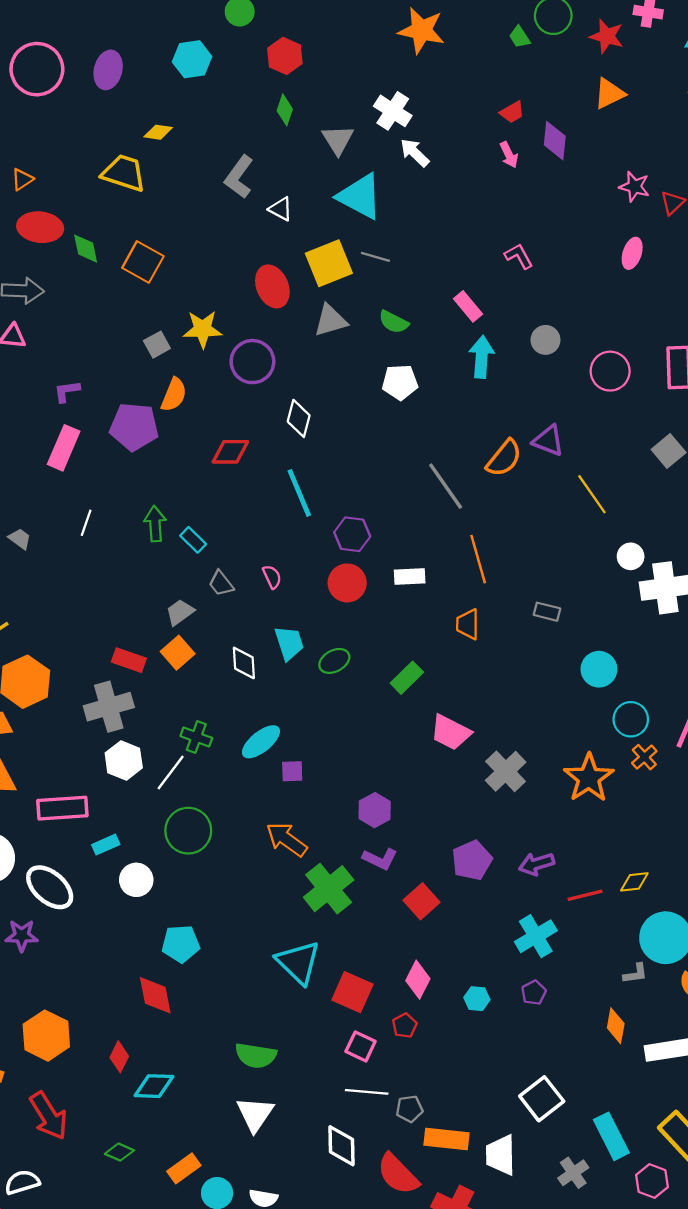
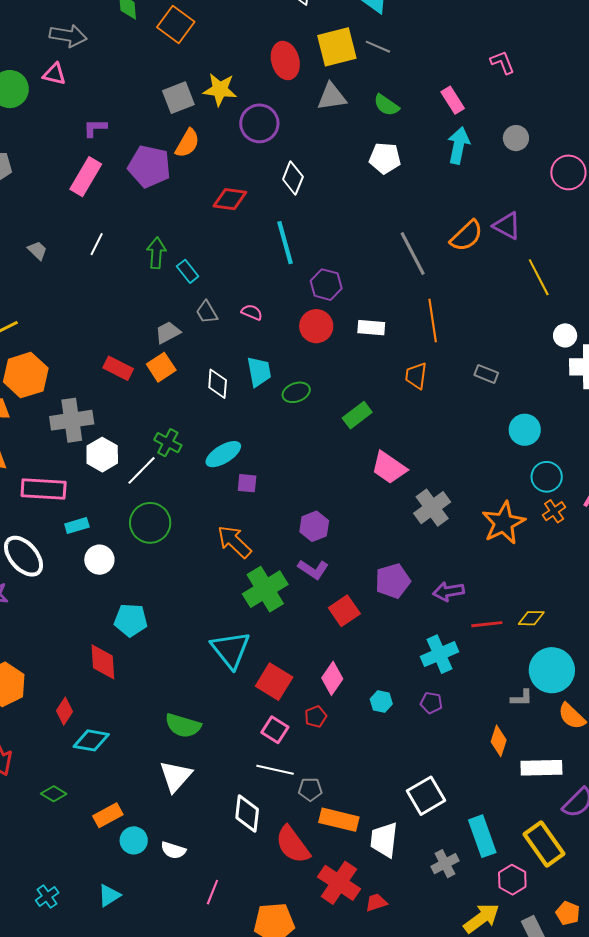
gray square: (157, 345) -> (178, 98), size x1.4
pink semicircle: (272, 577) -> (252, 312), turned -50
gray cross: (109, 707) -> (72, 420), moved
purple pentagon: (534, 993) -> (431, 703), turned 30

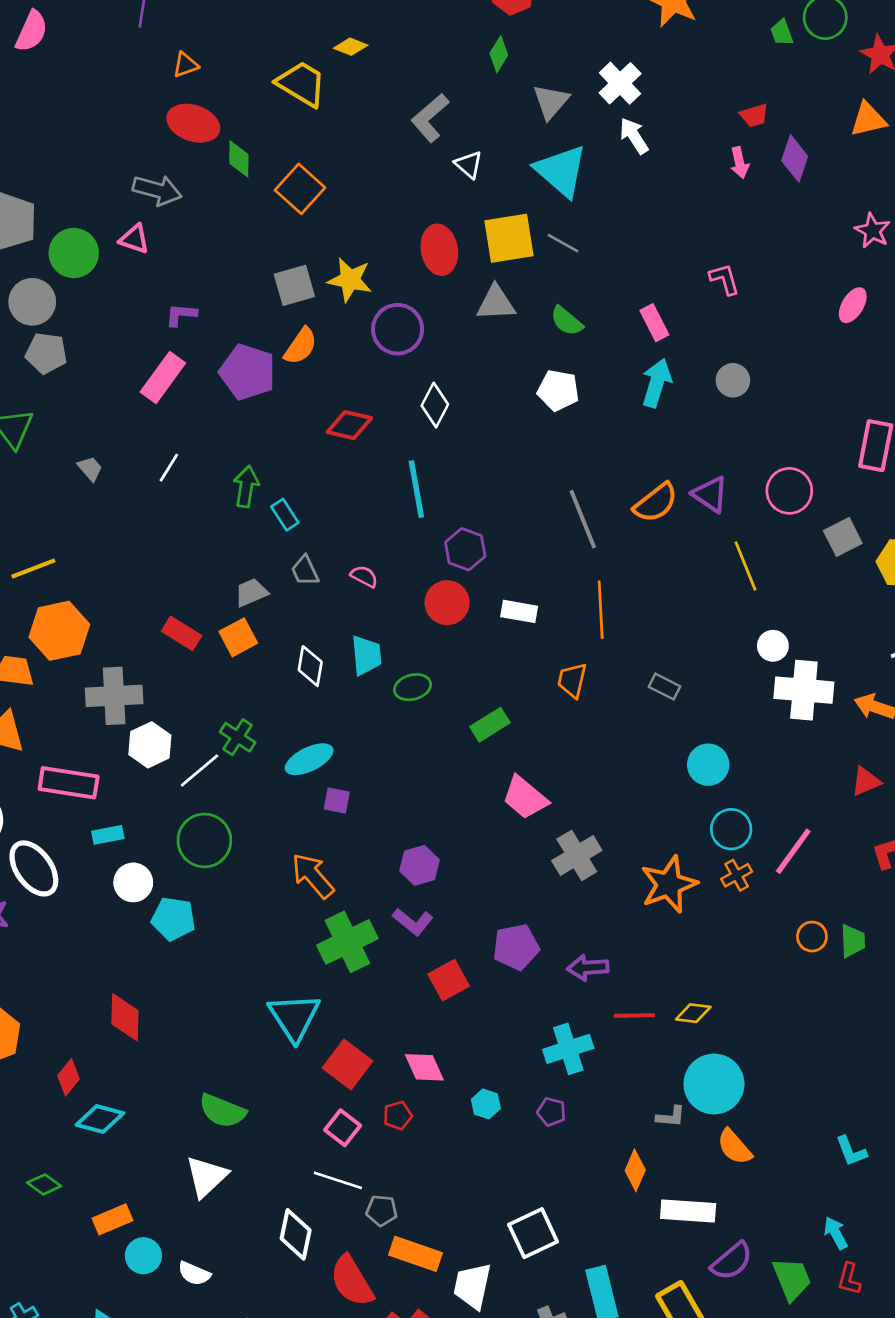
pink circle: (568, 172) -> (789, 491), moved
cyan pentagon: (131, 620) -> (173, 919), moved
pink diamond: (332, 678) -> (424, 1067), turned -64

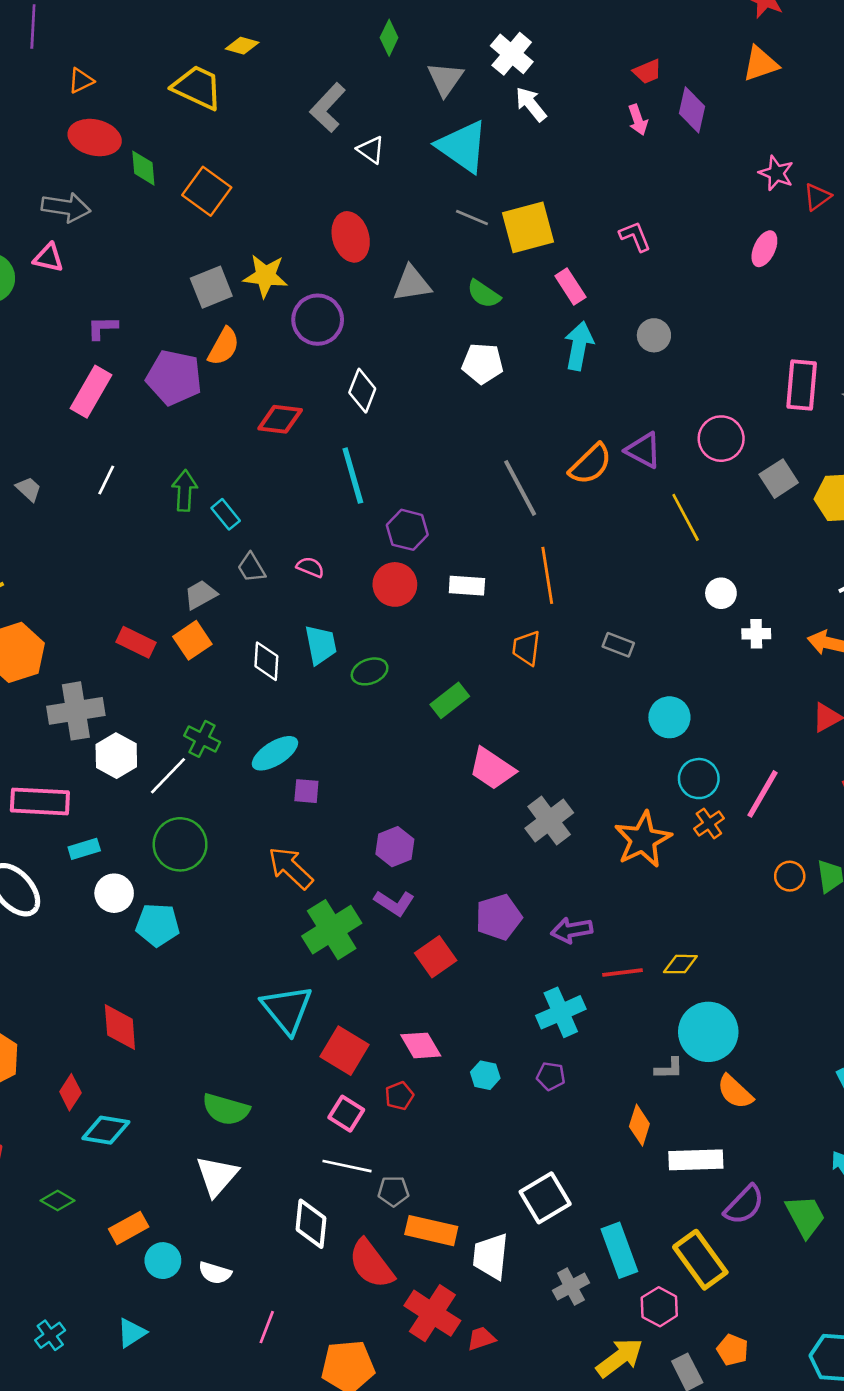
yellow square: (509, 238) -> (528, 227), moved
white cross: (804, 690) -> (756, 634), size x0.5

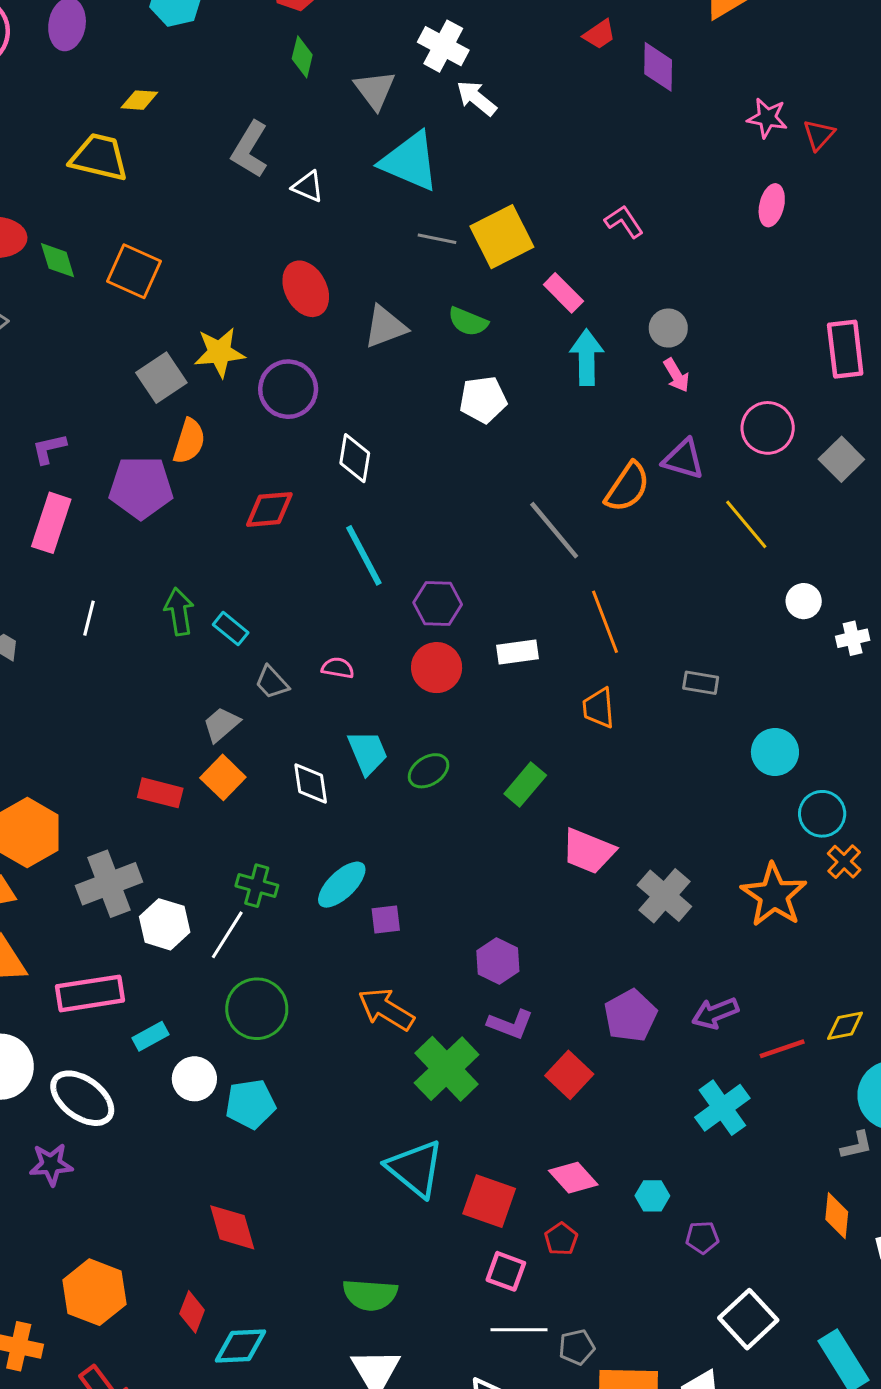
pink arrow: (638, 120) -> (676, 375), moved
purple pentagon: (551, 1076) -> (702, 1237), moved

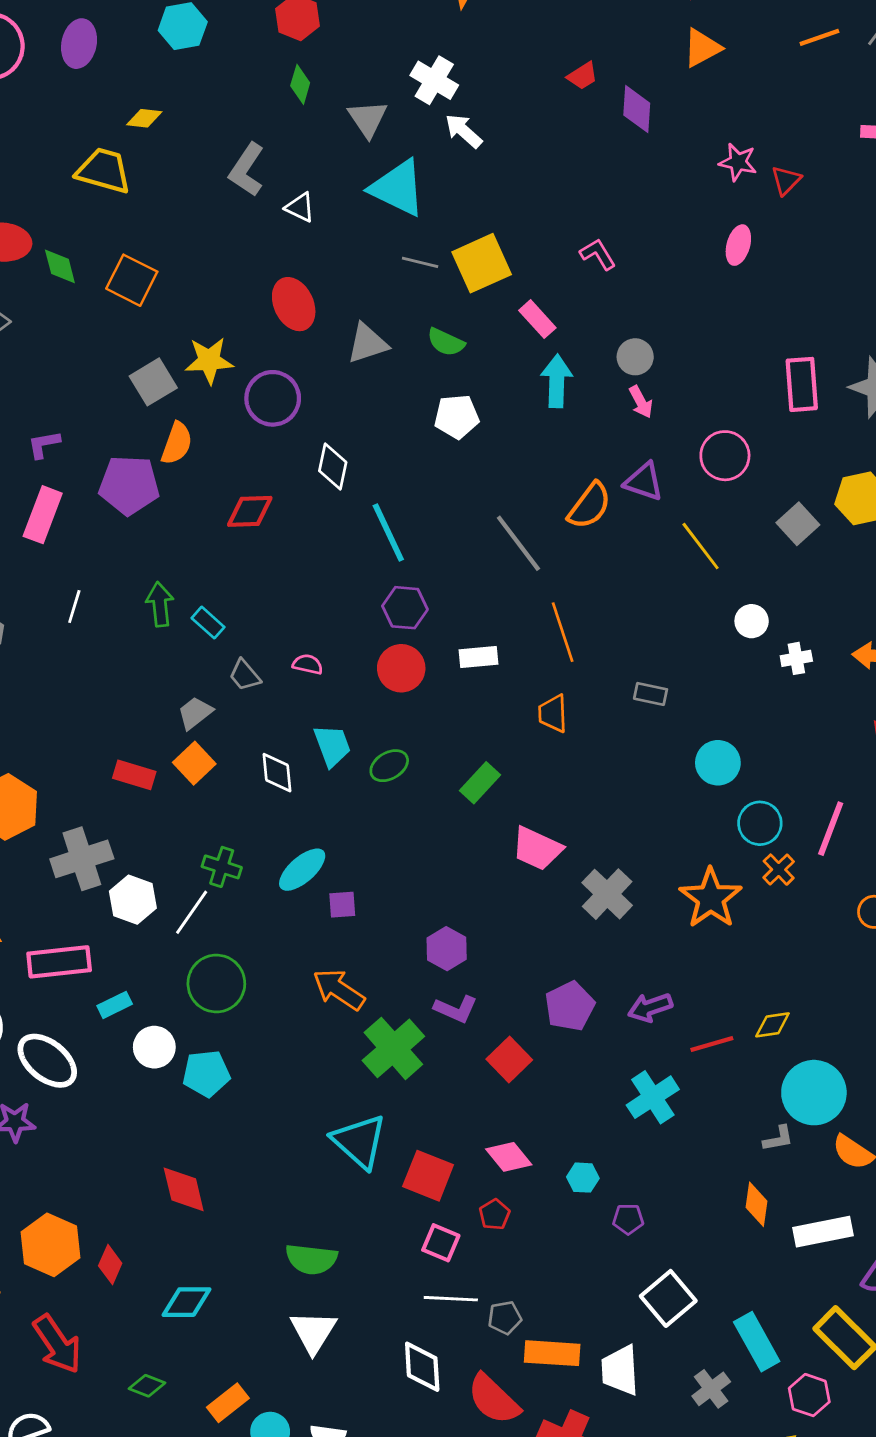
gray square: (841, 459) -> (798, 524), moved
cyan line: (364, 555) -> (388, 533), moved
red diamond: (192, 1312) -> (110, 1264), moved

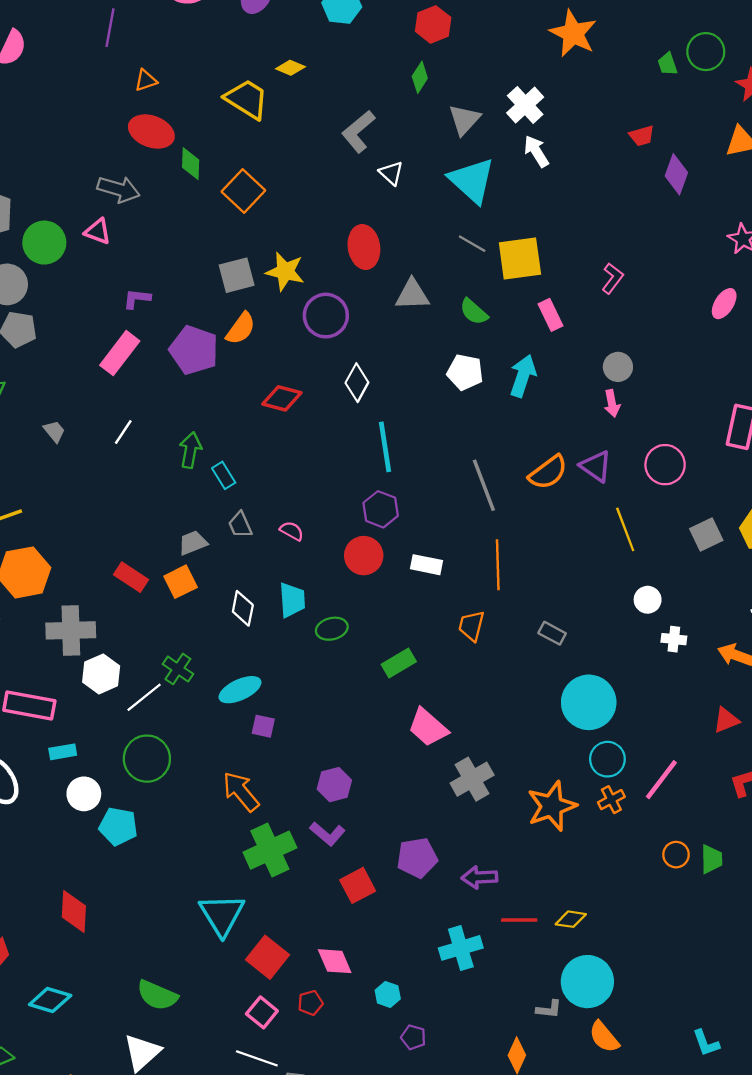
pink L-shape: (598, 254) -> (613, 278), turned 52
cyan arrow: (557, 381) -> (523, 376), moved
cyan circle: (718, 763) -> (589, 702), size x1.5

